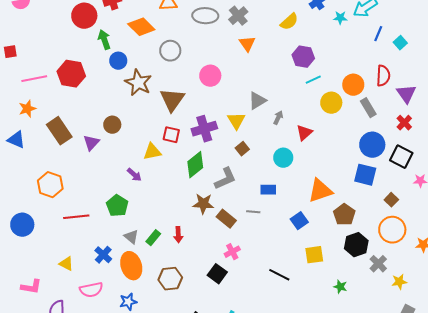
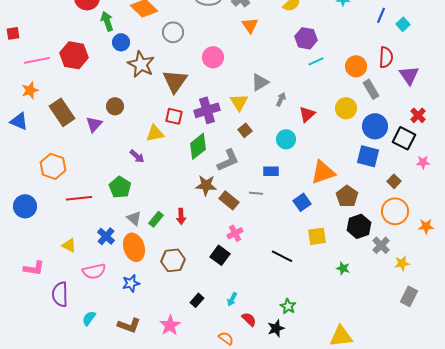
yellow circle: (331, 103) -> (346, 108), moved
red cross: (404, 123) -> (418, 115), moved

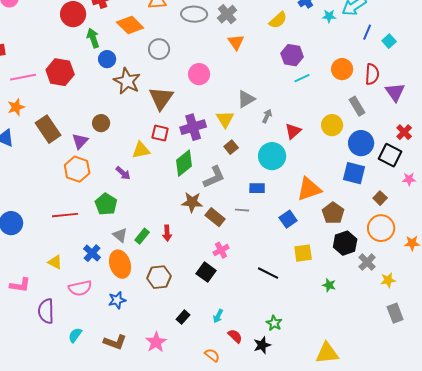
orange circle: (356, 66) -> (342, 69), moved
cyan circle: (286, 139) -> (272, 156), size x1.4
orange hexagon: (53, 166) -> (77, 169), moved
gray rectangle: (409, 296) -> (395, 313), turned -48

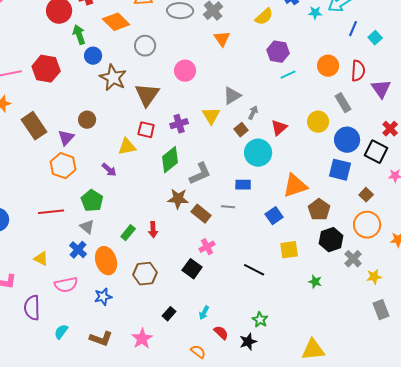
purple cross: (193, 127) -> (179, 124), size x0.7
brown square: (231, 147) -> (241, 130), moved
gray triangle: (120, 235) -> (87, 227), moved

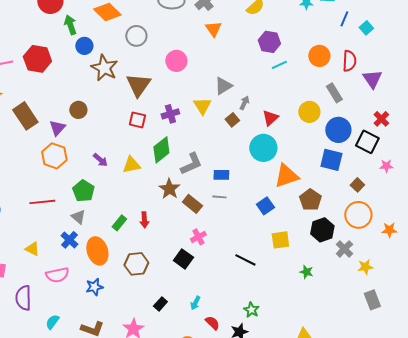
yellow triangle: (127, 147) -> (131, 165), moved
cyan circle: (258, 153) -> (263, 148), moved
blue rectangle: (243, 185) -> (221, 175), moved
brown star: (178, 199) -> (169, 189), turned 30

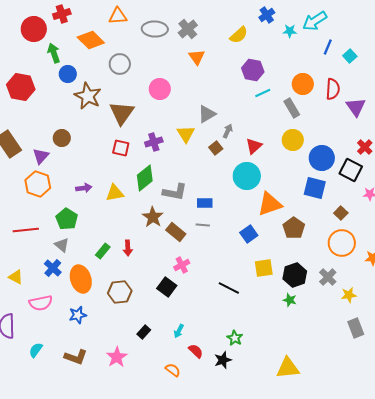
gray rectangle: (334, 93) -> (292, 108), moved
purple arrow: (100, 160) -> (84, 188), turned -49
gray L-shape: (191, 164) -> (175, 192), turned 35
black hexagon: (322, 230) -> (295, 275), moved

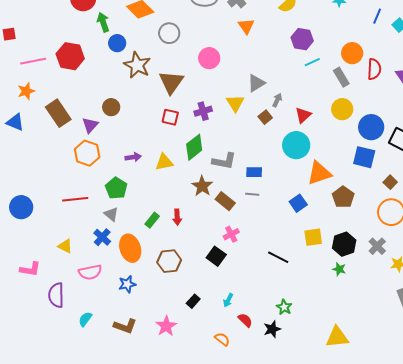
red semicircle: (333, 89) -> (374, 69), moved

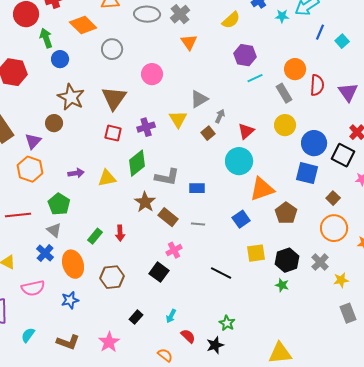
brown star: (137, 65) -> (71, 97), moved
gray line: (252, 194) -> (198, 224), moved

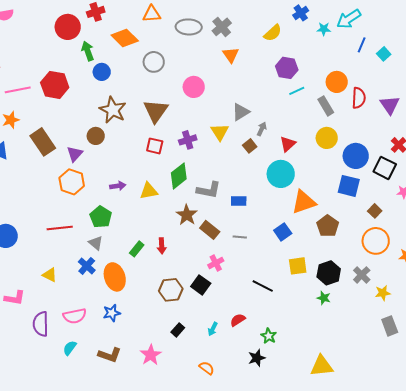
brown hexagon: (112, 277) -> (171, 290), moved
pink semicircle: (33, 288) -> (75, 316), moved
red semicircle: (188, 336) -> (238, 320), moved, turned -77

